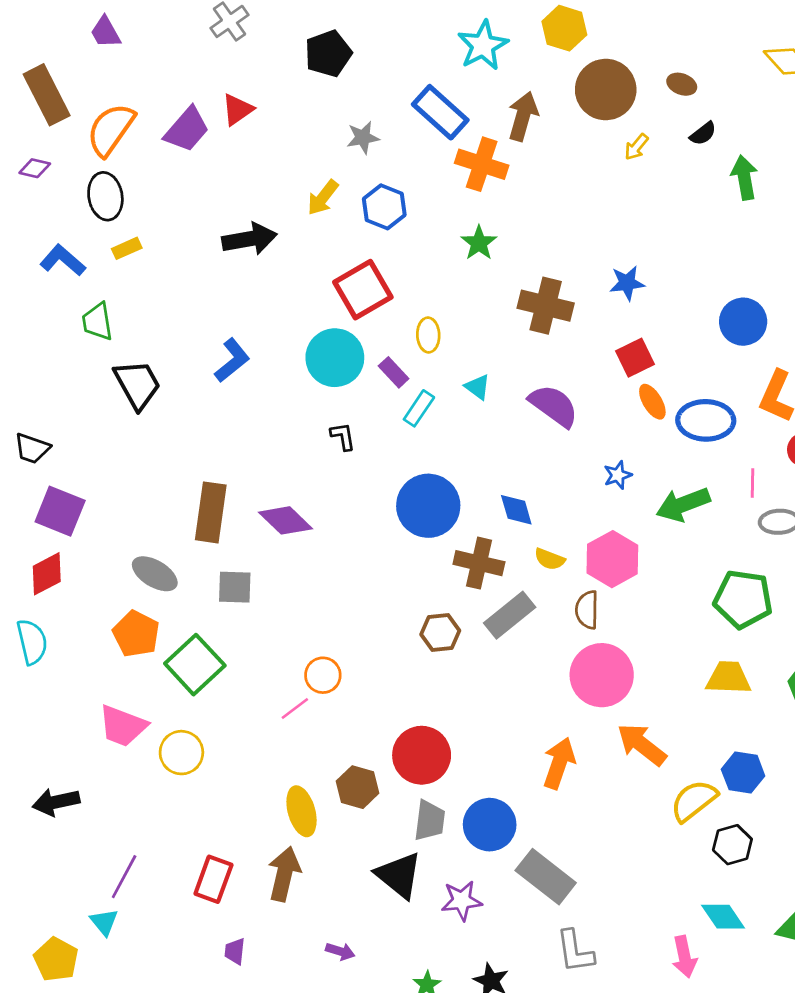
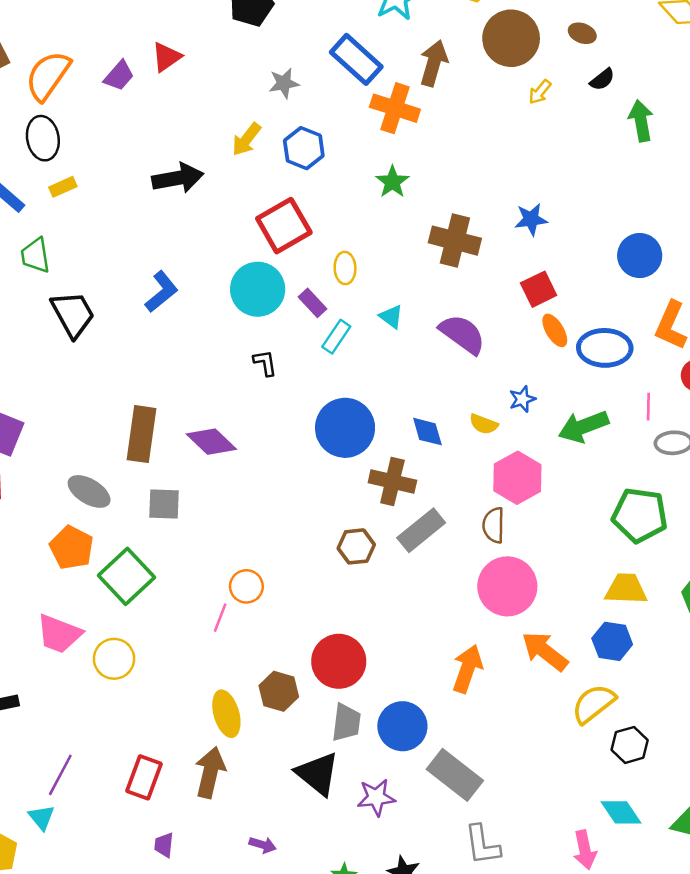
purple trapezoid: (187, 130) -> (119, 76), size x0.7
yellow semicircle: (550, 559) -> (484, 424), moved
pink line: (295, 709) -> (220, 618), turned -32
blue hexagon: (743, 773) -> (612, 641), moved

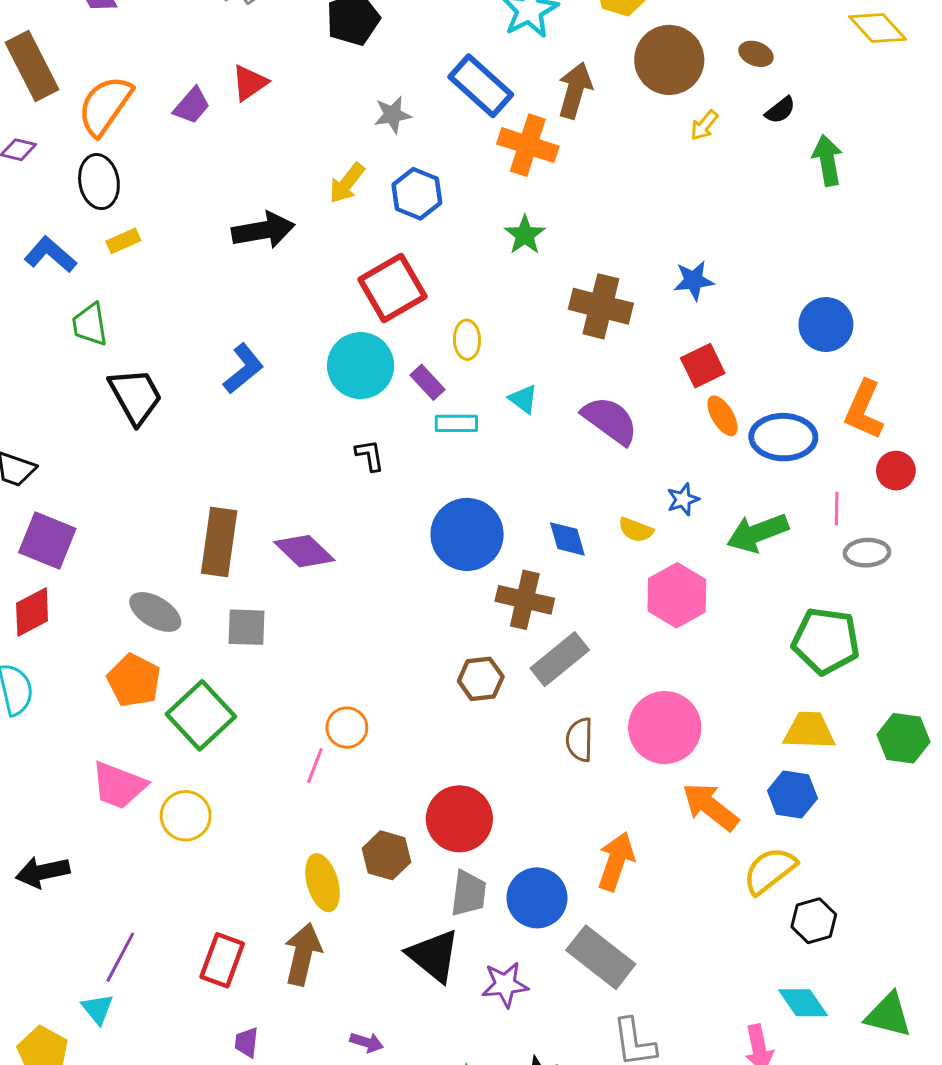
cyan rectangle: (336, 337) -> (456, 423), turned 56
brown semicircle: (494, 525) -> (580, 740), moved
orange arrow: (467, 669) -> (616, 861), moved

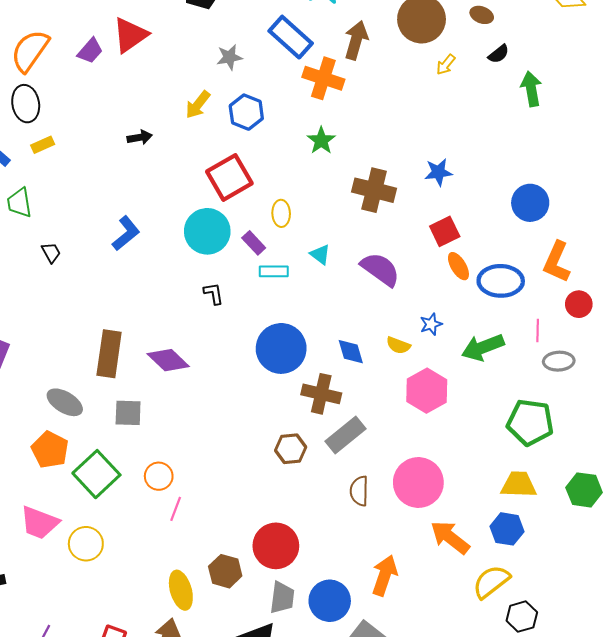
red triangle: (250, 83) -> (130, 35), size x1.4
black arrow: (263, 230) -> (140, 137), size x0.6
black trapezoid: (135, 396) -> (51, 252), size x0.5
orange circle: (347, 728) -> (159, 476), moved

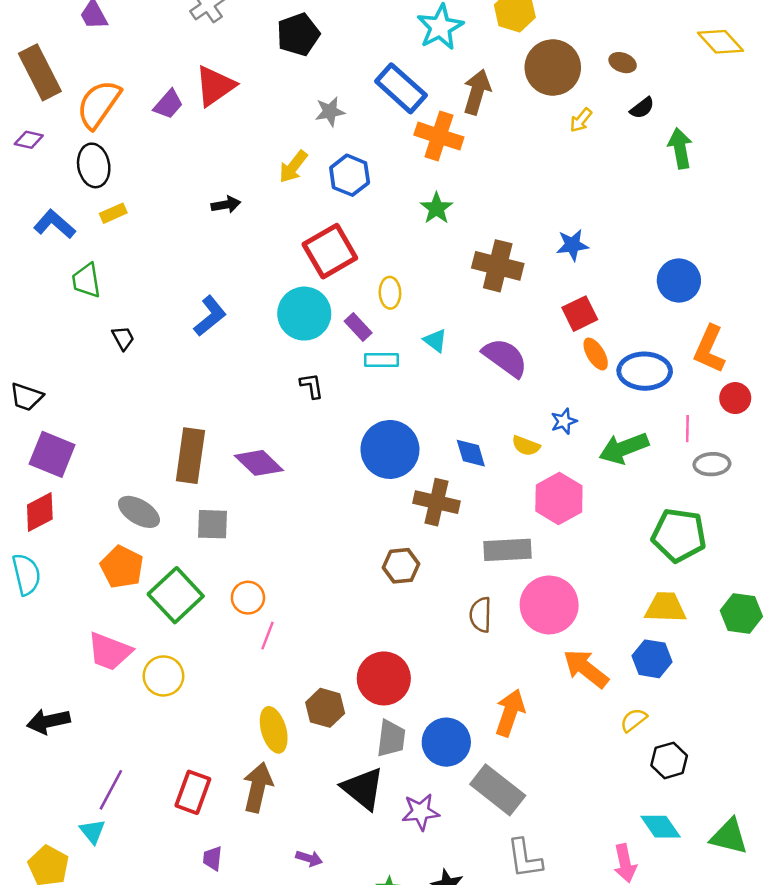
gray rectangle: (346, 435) -> (507, 550), moved, turned 36
yellow semicircle: (491, 582) -> (634, 720), size x0.6

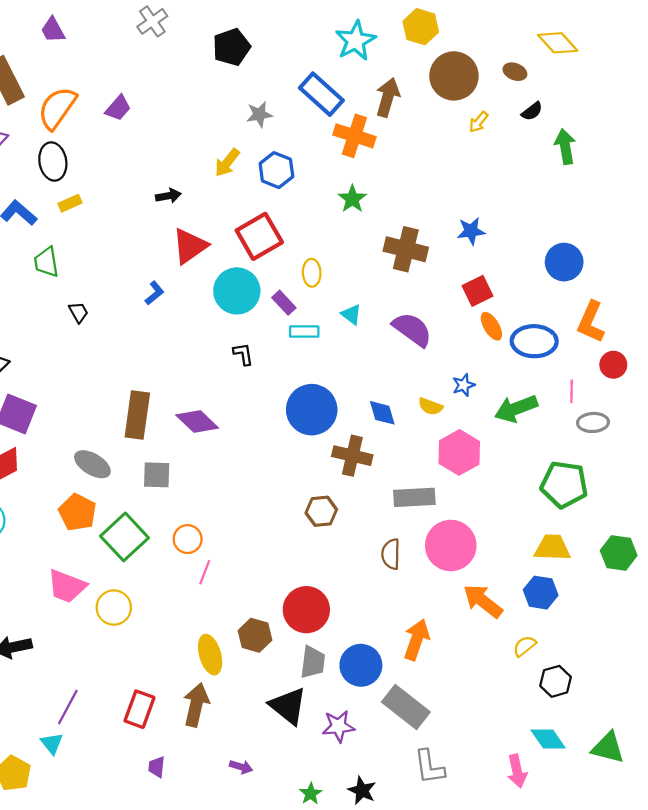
yellow diamond: (721, 42) -> (558, 43), moved
red triangle: (215, 86) -> (190, 246), moved
blue L-shape: (210, 316) -> (154, 293), size x0.7

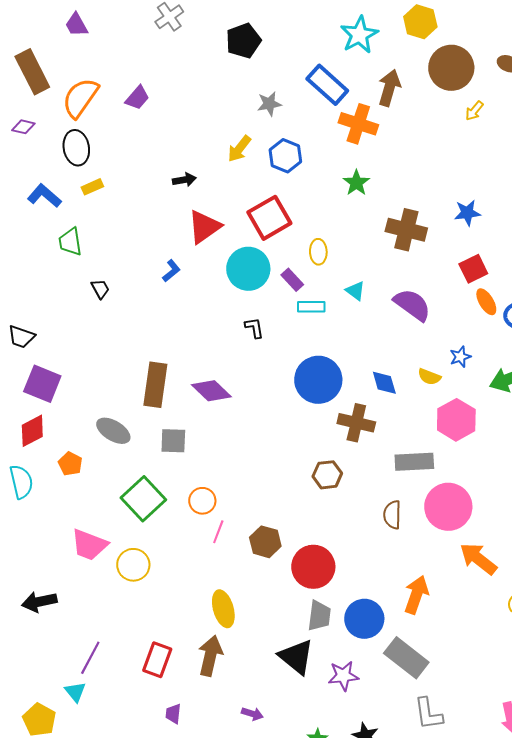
orange pentagon: (77, 512) -> (70, 464), moved, size x0.7
brown hexagon: (255, 635) -> (265, 542), moved

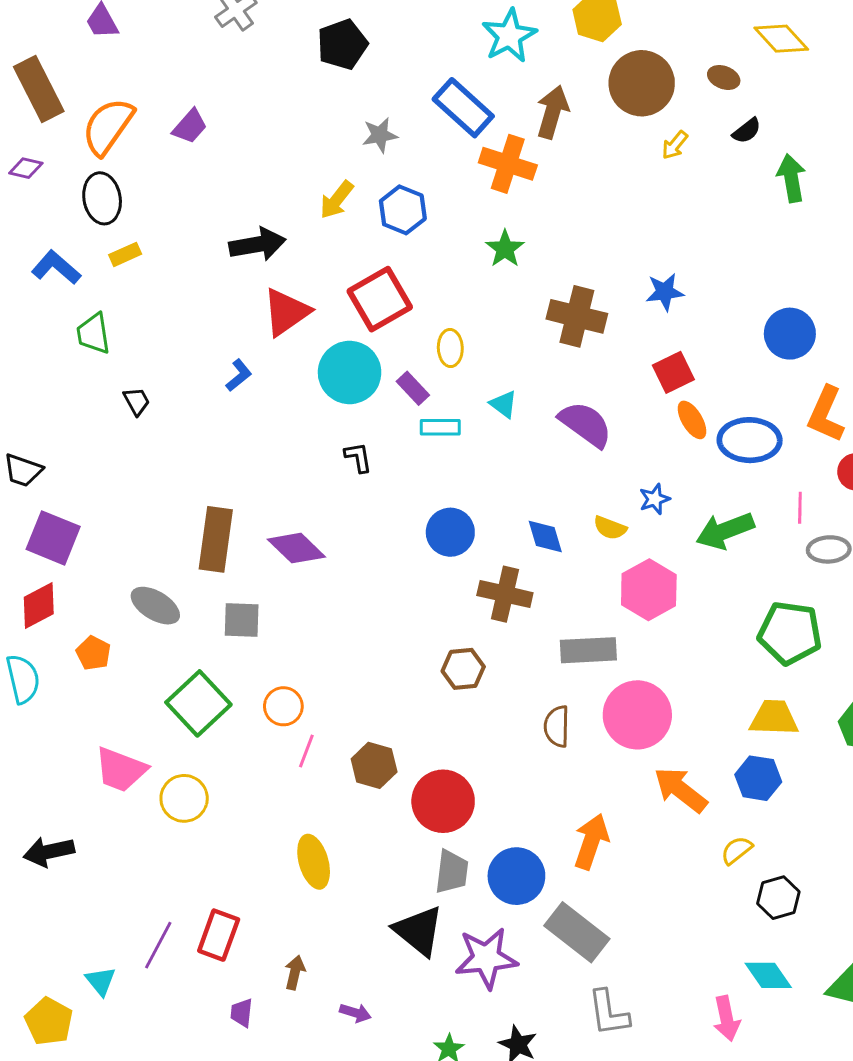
black arrow: (184, 180) -> (257, 244), size x1.6
blue circle: (318, 380) -> (450, 532), size x0.7
brown arrow: (210, 656) -> (295, 972), moved, size x0.6
purple line: (90, 658) -> (158, 945), moved
purple star: (343, 676) -> (486, 958), size x1.4

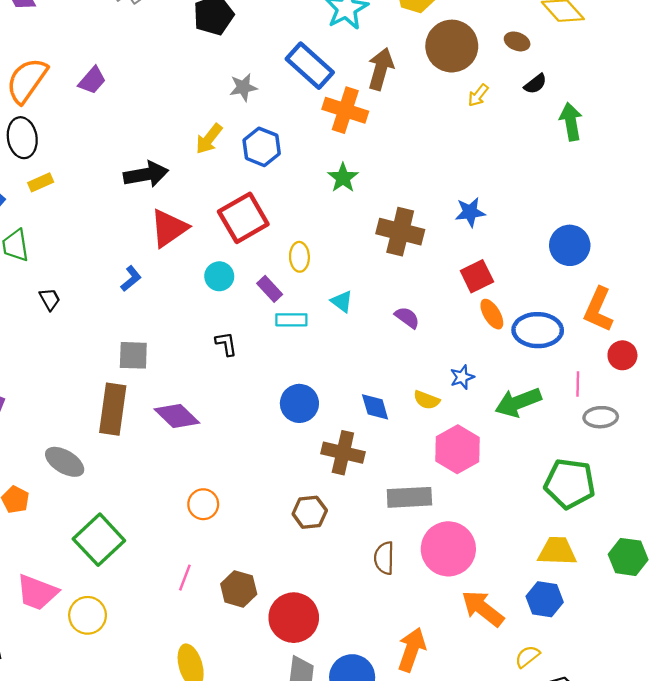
cyan circle: (350, 372) -> (219, 276), size x0.6
purple semicircle: (586, 424) -> (407, 318), size x0.6
gray square: (242, 620) -> (133, 355), moved
orange circle: (283, 706) -> (203, 504), moved

